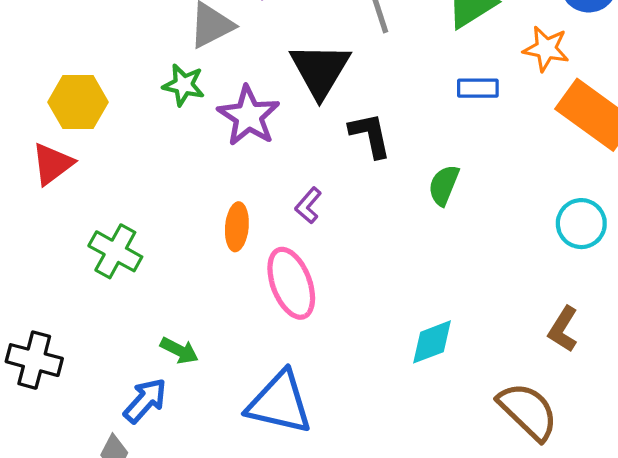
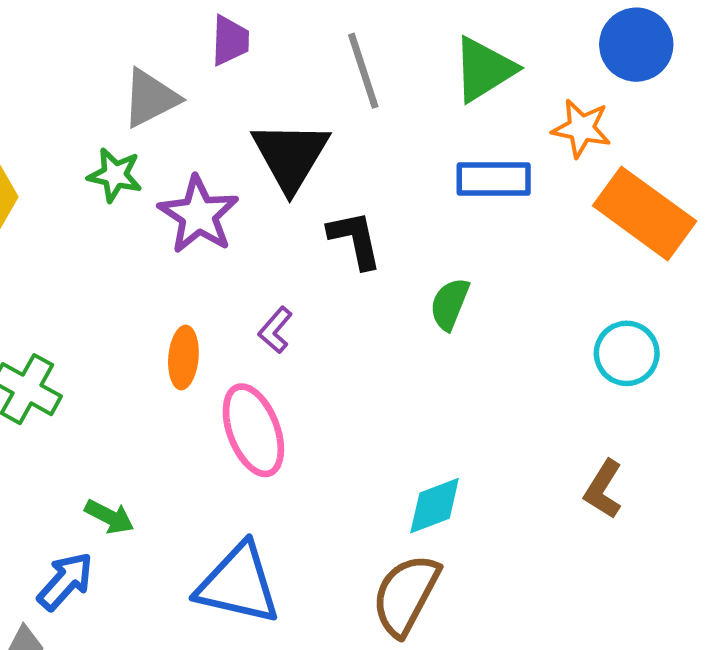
blue rectangle: (478, 88) -> (494, 179), size x1.4
brown semicircle: (528, 411) -> (406, 595), moved, turned -106

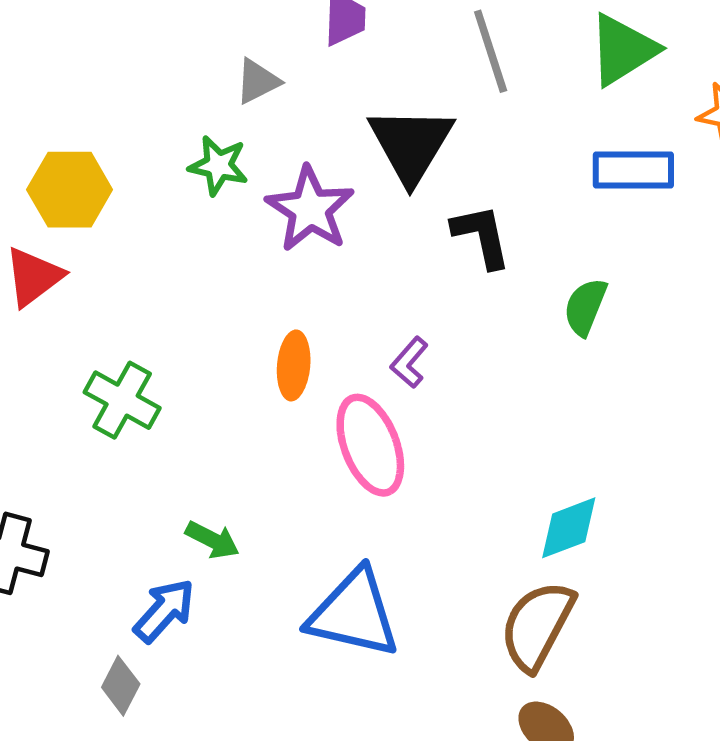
gray triangle: (150, 98) -> (258, 81), size x0.7
purple L-shape: (275, 330) -> (409, 362), moved

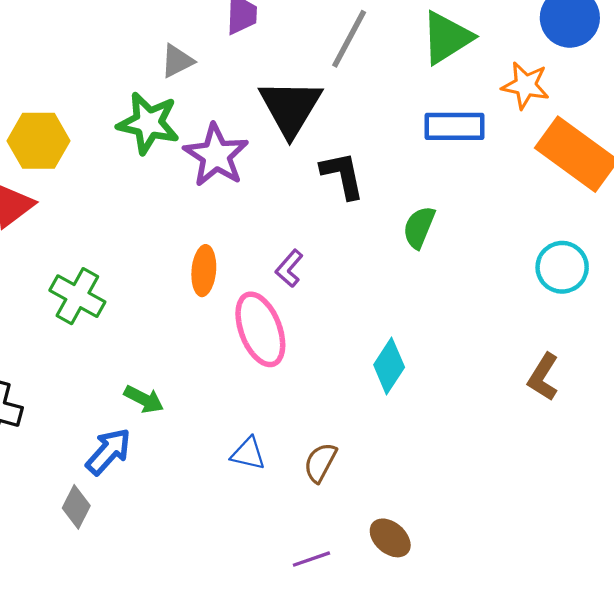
gray line: (491, 51) -> (349, 39), turned 46
green star: (218, 165) -> (148, 123), size x1.4
cyan diamond: (569, 528) -> (389, 366), moved, turned -36
blue triangle: (354, 614) -> (248, 454), size x0.5
brown semicircle: (537, 626) -> (320, 463), moved, size x0.6

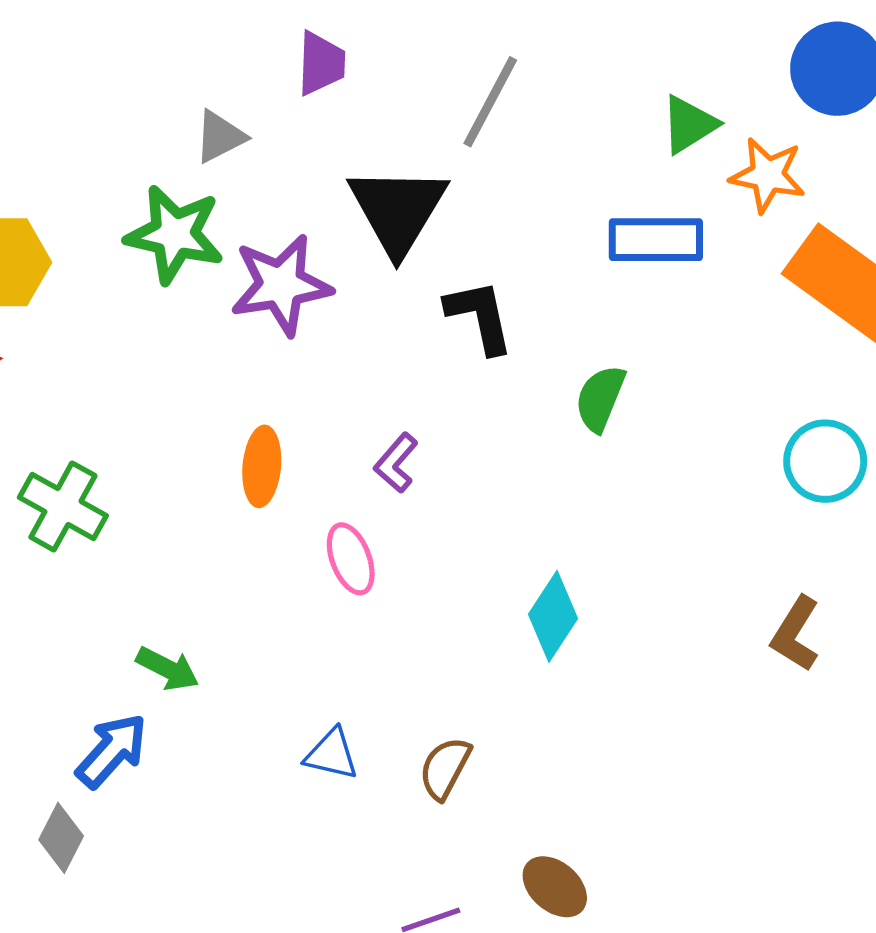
green triangle: (447, 38) -> (689, 124), moved, size x0.7
purple star: (216, 155) -> (281, 285), turned 30
pink ellipse: (260, 329) -> (351, 559), size x0.6

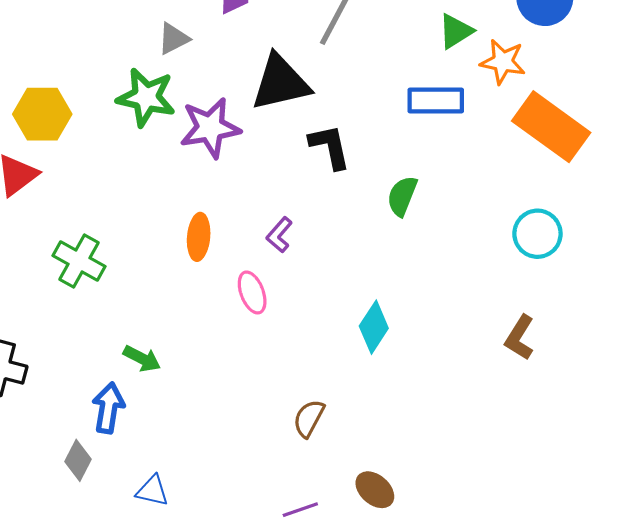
black triangle: (398, 210) -> (280, 83), turned 46
blue arrow: (112, 751) -> (108, 408), turned -33
blue triangle: (332, 754) -> (152, 491), moved

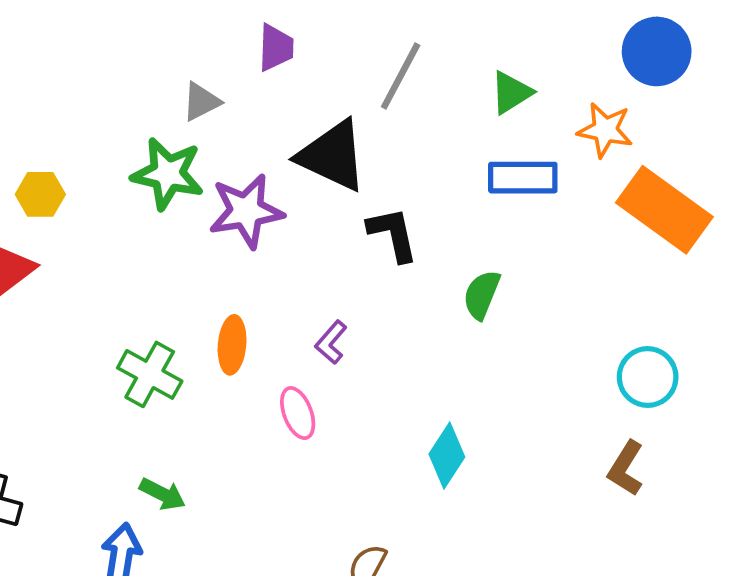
green triangle: (456, 31) -> (511, 93), moved
black triangle: (280, 83) -> (332, 156), turned 38
yellow hexagon: (42, 114) -> (40, 194), size x0.7
cyan circle: (537, 234) -> (648, 377), moved
green cross: (79, 261) -> (150, 374), moved

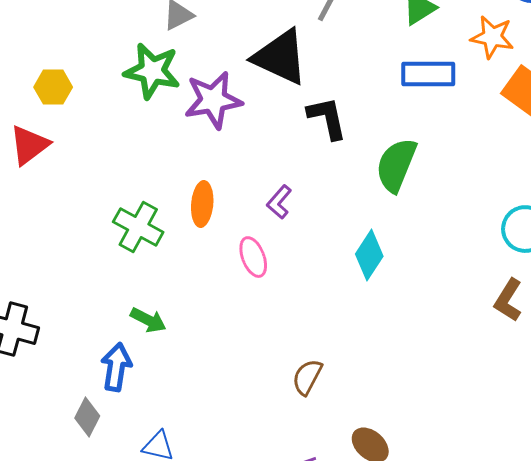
green semicircle: (482, 295) -> (396, 165), size x1.4
cyan diamond: (447, 455) -> (369, 255), moved

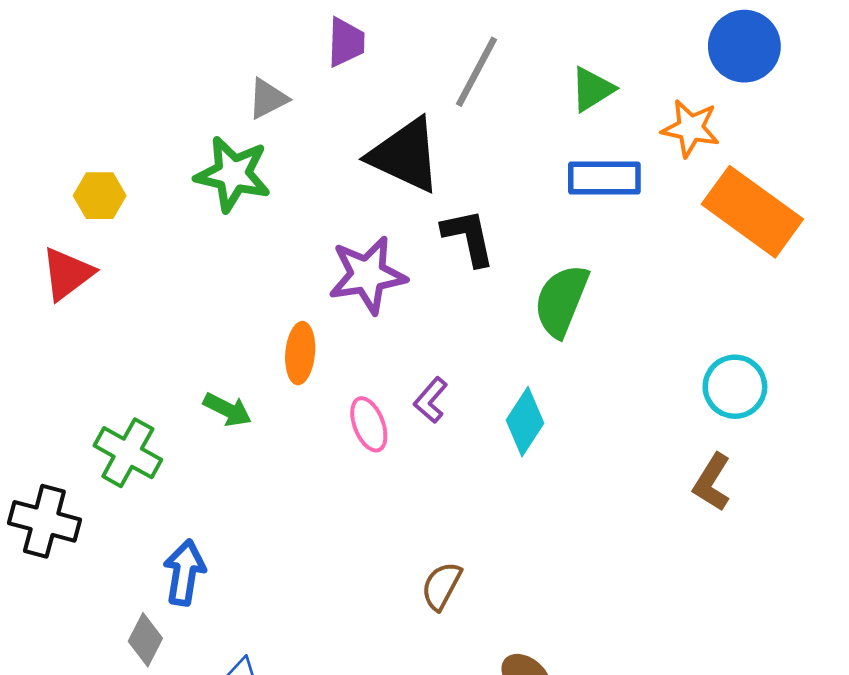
purple star: (213, 100) -> (367, 275), moved
purple L-shape: (279, 202) -> (431, 400), moved
green cross: (138, 227) -> (128, 453), moved
green arrow: (148, 320) -> (227, 410), moved

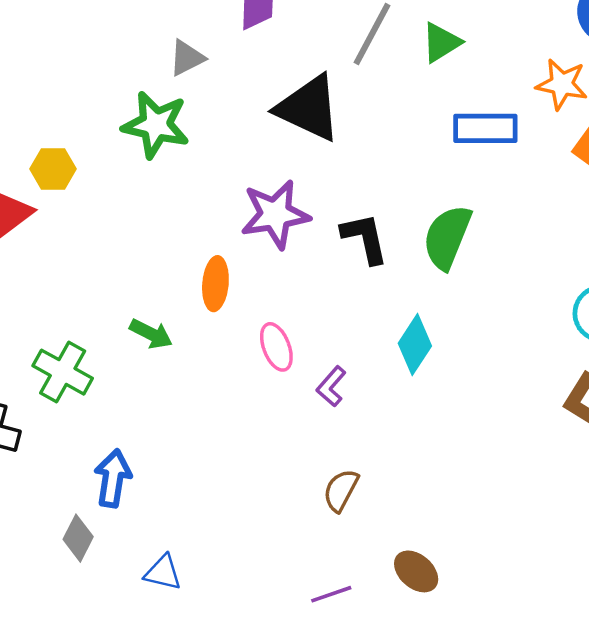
green triangle: (592, 89) -> (441, 42), moved
yellow hexagon: (100, 196) -> (53, 169), moved
black L-shape: (468, 237) -> (365, 238), moved
purple L-shape: (431, 400) -> (331, 386), moved

